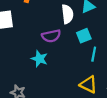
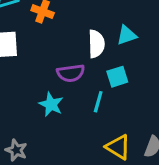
cyan line: (94, 54) -> (98, 102), moved

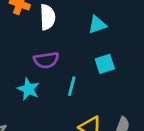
white semicircle: (96, 44) -> (48, 17), moved
cyan square: (117, 77) -> (105, 64), moved

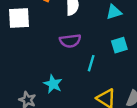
cyan star: (29, 89) -> (53, 84), moved

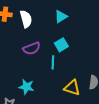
cyan square: (119, 45) -> (61, 45), moved

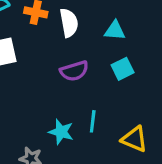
cyan triangle: (61, 17) -> (115, 31), moved, turned 32
cyan line: (53, 62) -> (93, 121), moved

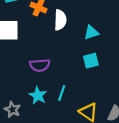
cyan triangle: (115, 31) -> (91, 33), turned -35
purple semicircle: (74, 71) -> (40, 65), moved

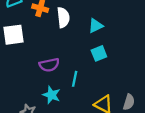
cyan line: (62, 93) -> (75, 79), moved

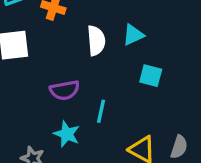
white semicircle: (63, 17) -> (96, 41), moved
cyan square: (99, 53) -> (151, 76), moved, turned 35

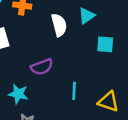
cyan line: (101, 111) -> (74, 91), moved
cyan star: (67, 134) -> (18, 94), moved

